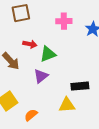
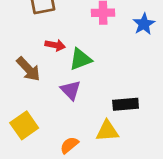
purple triangle: (41, 76) -> (71, 90), turned -35
orange semicircle: (31, 115) -> (69, 145), moved

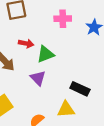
black rectangle: (126, 104) -> (80, 89), turned 30

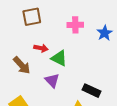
green triangle: (45, 54) -> (59, 58), turned 48

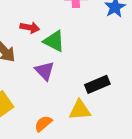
black rectangle: (91, 91) -> (97, 84), turned -48

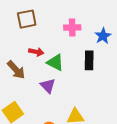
black rectangle: (97, 84) -> (89, 60), moved, turned -66

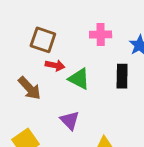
brown square: (27, 19) -> (43, 40), moved, turned 30
purple triangle: (48, 86) -> (70, 120), moved

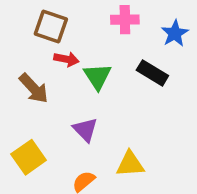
black rectangle: (122, 76) -> (152, 73), turned -60
green triangle: (79, 79) -> (97, 76), turned 30

